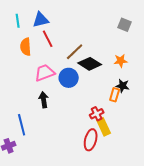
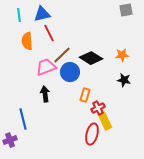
gray square: (125, 25) -> (126, 10), moved, turned -32
brown line: (75, 52) -> (62, 55), moved
orange rectangle: (115, 95) -> (85, 95), moved

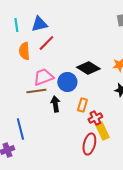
red line: (49, 33) -> (46, 43), turned 72
brown line: (62, 55) -> (36, 91), moved, turned 36
black arrow: (45, 94) -> (55, 104), moved

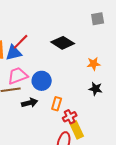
blue triangle: (39, 24) -> (14, 53), moved
black diamond: (88, 68) -> (63, 43), moved
black arrow: (55, 104) -> (30, 103), turned 84

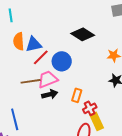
red line: (21, 42) -> (41, 57), moved
pink trapezoid: (18, 76) -> (48, 79), moved
blue circle: (42, 81) -> (62, 61), moved

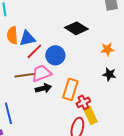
orange rectangle: (77, 95) -> (70, 89), size x1.5

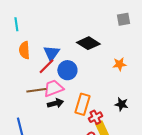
blue triangle: (27, 38) -> (51, 53), moved, turned -42
black star: (109, 74) -> (121, 104), moved

